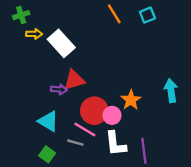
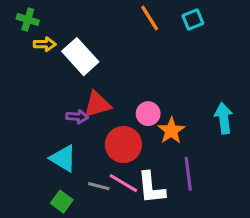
green cross: (21, 15) -> (28, 20), turned 35
pink circle: (112, 115) -> (148, 114), moved
pink line: (85, 130) -> (123, 183), moved
purple line: (144, 151) -> (188, 174), moved

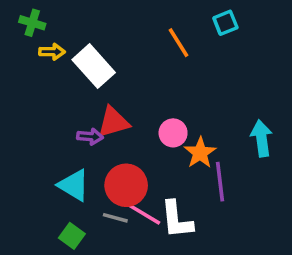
orange line: (150, 18) -> (178, 43), moved
red circle: (123, 144) -> (126, 185), moved
purple line: (188, 174) -> (220, 182), moved

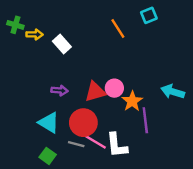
green cross: (32, 23) -> (15, 25), moved
white rectangle: (94, 66) -> (62, 44), size x0.7
red triangle: (113, 122) -> (95, 92), moved
cyan arrow: (262, 138) -> (173, 92), turned -65

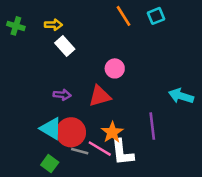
orange line: (118, 29) -> (123, 16), moved
yellow arrow: (35, 34) -> (53, 25), moved
pink circle: (114, 88) -> (115, 68), moved
orange star: (132, 101) -> (112, 132), moved
red circle: (83, 123) -> (71, 132), moved

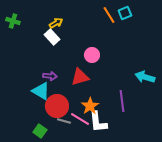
orange line: (123, 16) -> (109, 15), moved
yellow arrow: (53, 25) -> (56, 23), moved, turned -32
cyan triangle: (51, 129) -> (41, 91), moved

